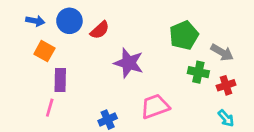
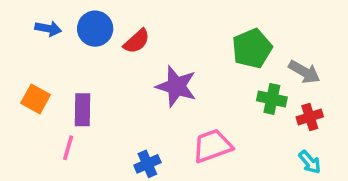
orange square: (44, 51) -> (36, 99), moved

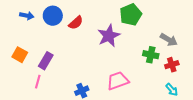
green pentagon: (252, 48) -> (131, 15), moved
purple star: (176, 86) -> (109, 36), moved, turned 30
purple rectangle: (82, 110) -> (46, 61), turned 30

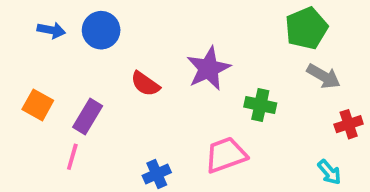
green pentagon: (131, 15) -> (306, 28), moved
red semicircle: (76, 23) -> (145, 84), moved, turned 77
green cross: (151, 55) -> (260, 105), moved
red cross: (172, 65) -> (349, 124), moved

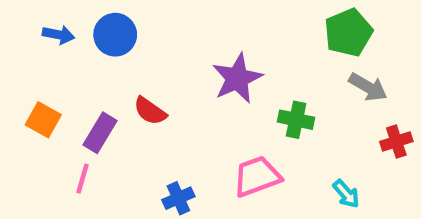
red semicircle: (145, 84) -> (150, 111), moved
cyan arrow: (329, 172) -> (346, 194), moved

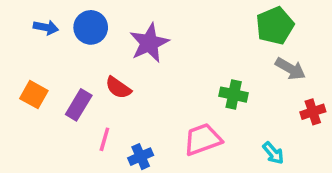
purple star: (237, 78) -> (149, 43), moved
pink line: (82, 179) -> (104, 139), moved

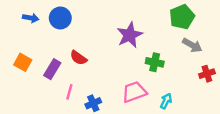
purple star: (149, 43) -> (130, 35), moved
cyan arrow: (273, 153) -> (166, 101), moved, turned -112

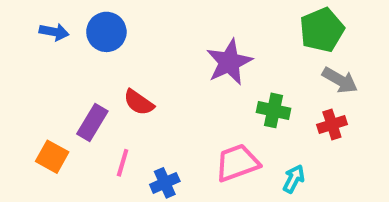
orange square: (23, 62) -> (52, 157), moved
red cross: (207, 74) -> (332, 125), moved

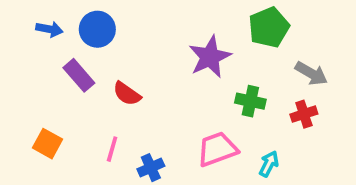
green pentagon: (322, 30) -> (269, 27), moved
purple rectangle: (92, 122) -> (79, 75), moved, turned -72

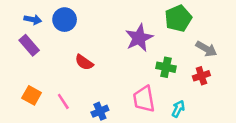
purple rectangle: (79, 75) -> (29, 45), moved
pink line: (112, 149) -> (63, 101), moved, turned -49
pink trapezoid: (217, 149) -> (144, 99), turned -80

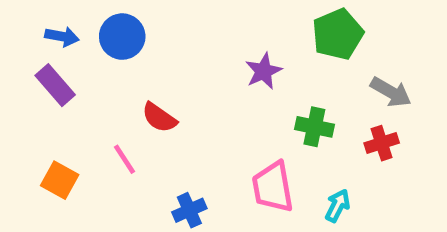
purple star: (139, 38) -> (263, 71), size x0.7
pink line: (63, 101) -> (125, 159), moved

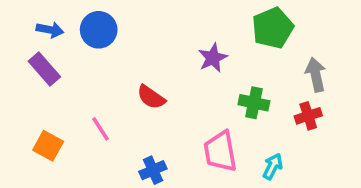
gray arrow: (391, 92) -> (316, 75), turned -132
red semicircle: (159, 118) -> (151, 97), moved

